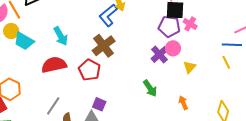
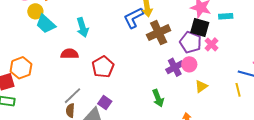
brown cross: (104, 46) -> (159, 33), moved
red semicircle: (54, 65) -> (70, 54), size x0.7
gray line: (53, 106) -> (72, 96), moved

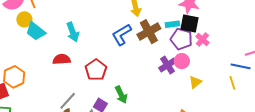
cyan rectangle: (226, 16) -> (172, 24), moved
blue L-shape: (134, 18) -> (122, 35), moved
green arrow: (158, 98) -> (121, 95), moved

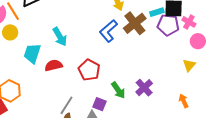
cyan trapezoid: (36, 31) -> (32, 53), moved, turned 80
pink circle: (182, 61) -> (198, 41), moved
purple cross: (167, 65) -> (144, 88), moved

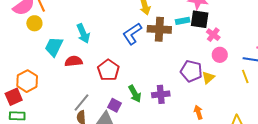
brown cross: (135, 23) -> (159, 29), turned 35
purple pentagon: (168, 25) -> (191, 71), moved
purple cross: (144, 88) -> (161, 94), turned 30

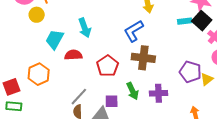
black square: (200, 19) -> (202, 21), turned 30
brown cross: (159, 29) -> (143, 58), moved
orange hexagon: (27, 81) -> (39, 74), moved
purple square: (114, 105) -> (112, 101), turned -32

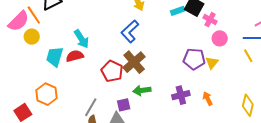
red semicircle: (73, 55) -> (75, 56), moved
brown cross: (143, 58) -> (134, 62), moved, turned -35
green arrow: (133, 91) -> (142, 90), turned 120
purple cross: (158, 93) -> (181, 95), moved

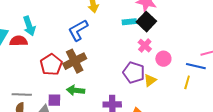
pink cross: (210, 20) -> (145, 46), moved
yellow line: (248, 56) -> (187, 82), turned 32
gray line: (91, 107) -> (22, 95), turned 48

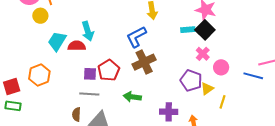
brown cross: (75, 61) -> (144, 62), moved
yellow line: (187, 82) -> (222, 102), moved
gray line: (22, 95) -> (89, 94), moved
purple square: (54, 100) -> (90, 74), moved

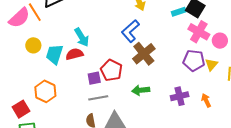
yellow circle: (40, 16) -> (33, 45), moved
pink cross: (203, 54) -> (199, 32), size x1.5

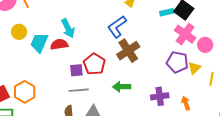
orange hexagon: (45, 91) -> (25, 92), moved

